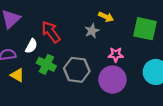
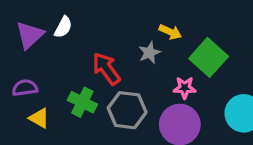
green square: (145, 29) -> (209, 57), moved, turned 30
red arrow: (51, 32) -> (106, 69), moved
white semicircle: (31, 46) -> (63, 27), moved

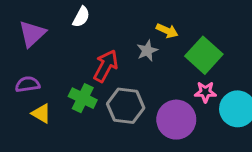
white semicircle: (63, 27) -> (81, 17), moved
red arrow: (106, 69) -> (106, 66), turned 64
pink star: (185, 88) -> (205, 92), moved

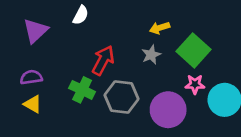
yellow arrow: (167, 31) -> (160, 28), turned 138
gray star: (147, 51) -> (151, 55), moved
yellow triangle: (41, 113) -> (33, 104), moved

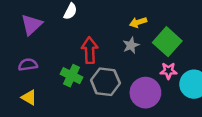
red arrow: (103, 60) -> (90, 50), turned -30
yellow triangle: (33, 104) -> (29, 97), moved

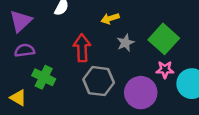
yellow arrow: (138, 22) -> (110, 18), moved
purple semicircle: (28, 65) -> (25, 50), moved
green cross: (72, 76) -> (44, 77), moved

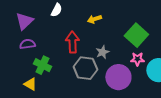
gray star: (125, 43) -> (102, 52), moved
yellow triangle: (18, 98) -> (30, 84), moved

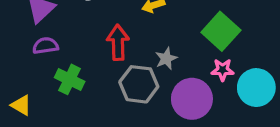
yellow triangle: (30, 84) -> (21, 105), moved

